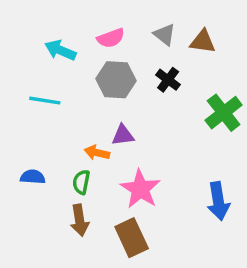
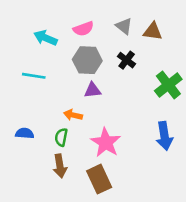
purple triangle: (123, 135) -> (93, 90), moved
blue arrow: (218, 201) -> (164, 136), moved

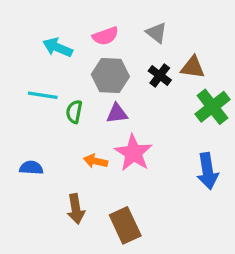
brown triangle: (153, 31) -> (193, 67), moved
orange arrow: (73, 115) -> (96, 161), moved
green semicircle: (61, 137) -> (74, 112), moved
pink star: (106, 142) -> (133, 153), moved

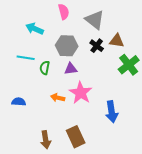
gray triangle: (156, 33) -> (95, 20), size x1.5
pink semicircle: (105, 36) -> (64, 12), moved, turned -84
blue arrow: (208, 171) -> (112, 112), moved
brown arrow: (76, 209) -> (46, 140), moved

